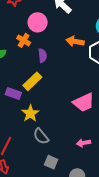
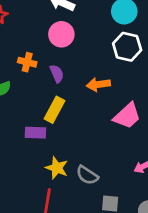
pink circle: (38, 22) -> (61, 34), moved
orange arrow: (75, 41) -> (98, 84), moved
yellow star: (30, 113) -> (57, 168), moved

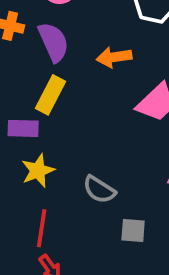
purple semicircle: (57, 74) -> (53, 42), size x1.5
yellow star: (57, 168) -> (38, 171), moved, turned 30

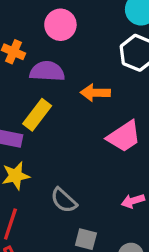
purple semicircle: (53, 42) -> (47, 71), turned -72

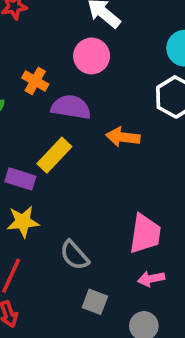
pink trapezoid: (124, 136) -> (145, 234), moved, turned -54
pink arrow: (133, 201) -> (151, 279), moved

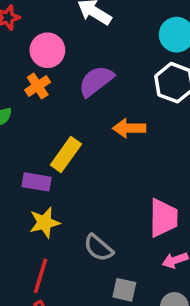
pink circle: (92, 56) -> (47, 50), moved
orange cross: (35, 81) -> (38, 86), turned 35
purple semicircle: (71, 107) -> (96, 81), moved, turned -39

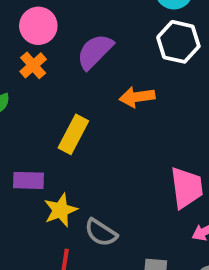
purple rectangle: (36, 182) -> (29, 180), moved
gray semicircle: (98, 248) -> (101, 233), moved

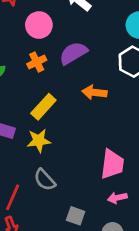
orange cross: (33, 65) -> (37, 62), moved
yellow star: (60, 210) -> (39, 141), moved

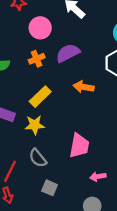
pink trapezoid: (112, 164) -> (79, 146), moved
gray square: (76, 216) -> (50, 188), moved

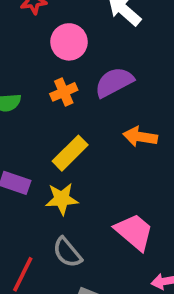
pink trapezoid: (79, 146) -> (134, 232), turned -60

